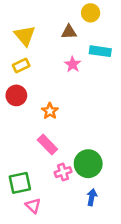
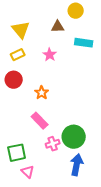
pink star: (73, 64) -> (50, 55), moved
blue arrow: (92, 197) -> (77, 165), size x1.5

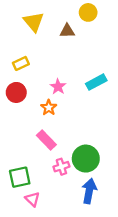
yellow triangle: (21, 30) -> (34, 22), moved
cyan rectangle: (84, 43) -> (96, 82), moved, turned -36
pink star: (50, 55) -> (58, 87), moved

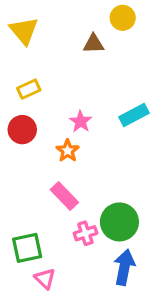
yellow triangle: (34, 22) -> (24, 31), moved

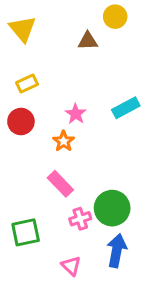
pink triangle: (45, 279) -> (71, 266), moved

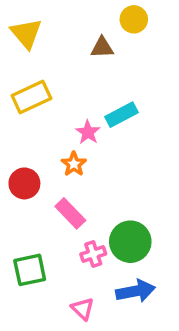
yellow rectangle: (27, 84) -> (31, 97), size x1.5
cyan rectangle: (126, 108) -> (121, 115), moved
red circle: (21, 121) -> (24, 183), moved
blue arrow: (117, 251) -> (136, 291), turned 68

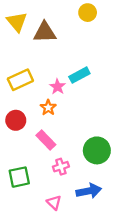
brown triangle: (102, 48) -> (45, 32), moved, size x1.5
yellow rectangle: (31, 97) -> (20, 80), moved
green circle: (130, 242) -> (97, 150), moved

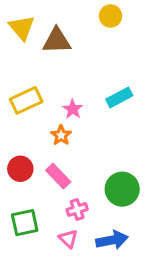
cyan rectangle: (79, 75) -> (119, 97), moved
red circle: (16, 120) -> (20, 169), moved
pink triangle: (54, 203) -> (68, 239), moved

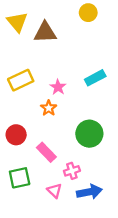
pink rectangle: (58, 176) -> (46, 152), moved
green circle: (122, 189) -> (89, 134), moved
pink cross: (77, 209) -> (72, 171), moved

